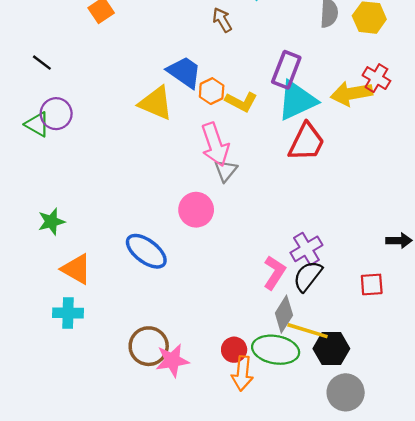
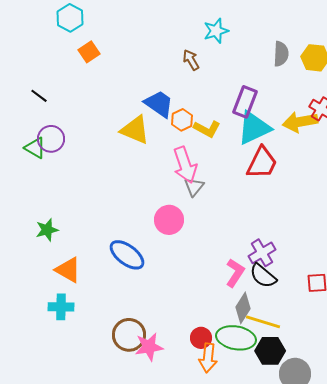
black semicircle: (308, 276) -> (263, 276), turned -88
black hexagon: (331, 349) -> (270, 351), moved

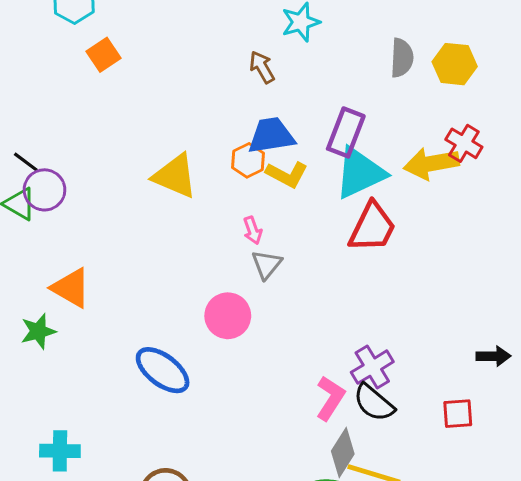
black line: (39, 96) -> (26, 162), moved
blue trapezoid: (159, 104) -> (271, 136), moved, turned -44
pink arrow: (185, 165) -> (253, 230), size x0.5
orange triangle: (68, 270) -> (71, 288), moved

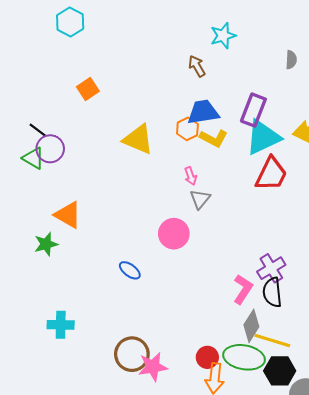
orange square: (103, 55) -> (88, 89), moved
gray semicircle: (402, 58) -> (291, 60), size x0.7
blue ellipse: (163, 370) -> (130, 270), size x0.6
black semicircle: (374, 403) -> (272, 292), turned 44

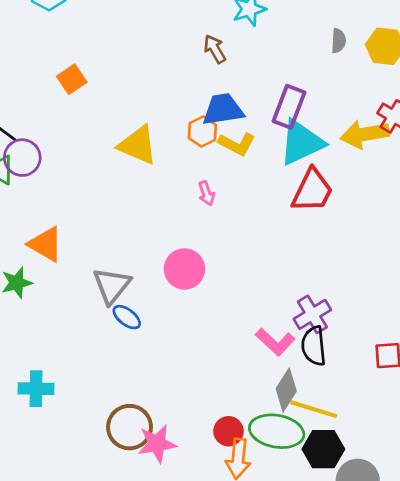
gray triangle: (200, 199) -> (112, 285), moved, size x1.4
pink L-shape: (243, 289) -> (275, 342), turned 100

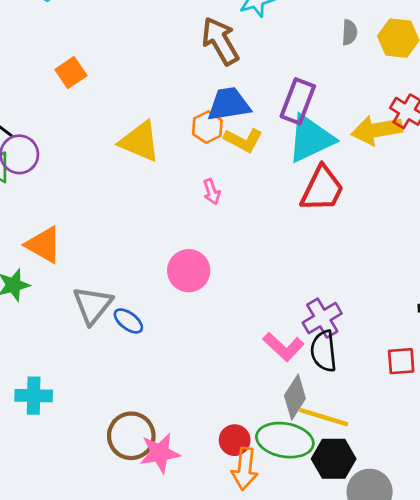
brown arrow: (215, 49) -> (220, 41), size x1.6
gray triangle: (112, 285) -> (92, 305), moved

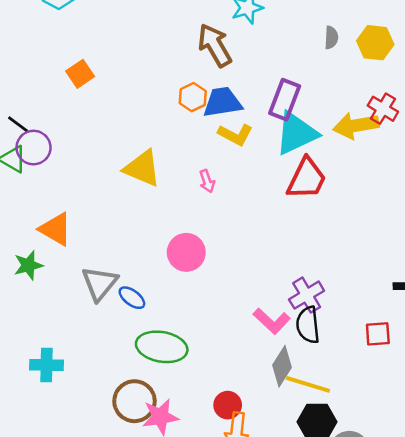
orange hexagon: (207, 127) -> (193, 97), moved
yellow triangle: (140, 141) -> (142, 168), moved
green ellipse: (285, 440) -> (162, 347), moved

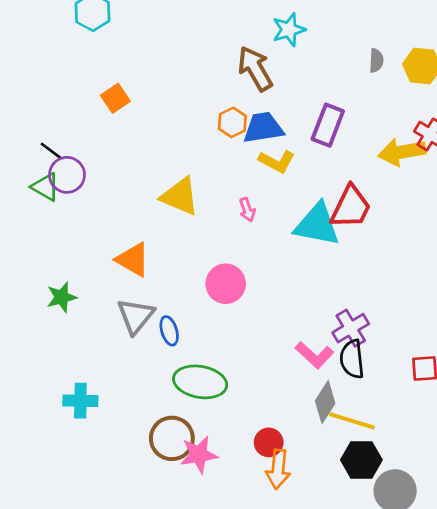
cyan triangle: (296, 133) -> (317, 225), moved, turned 36
orange triangle: (56, 229) -> (133, 260), moved
blue ellipse: (132, 298) -> (169, 331), turned 36

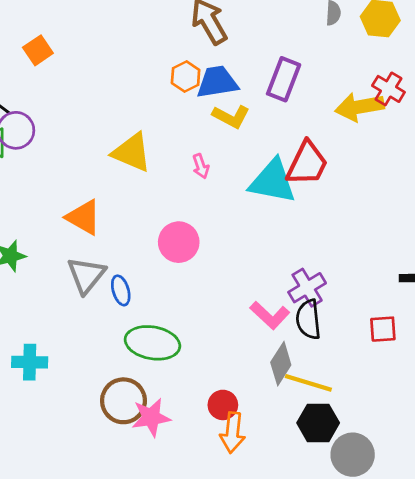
orange square: (115, 98) -> (38, 50), moved

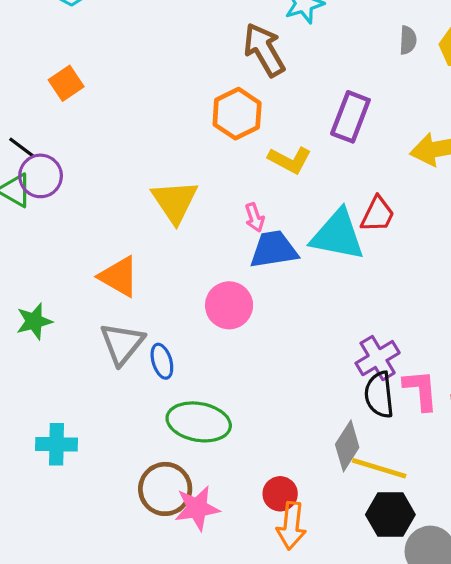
orange hexagon: (186, 76) -> (237, 114), size x1.4
blue trapezoid: (217, 82) -> (274, 249), moved
yellow triangle: (132, 152) -> (175, 202), turned 33
red trapezoid: (307, 163) -> (378, 214), size x0.7
pink L-shape: (270, 315) -> (421, 390), moved, turned -138

